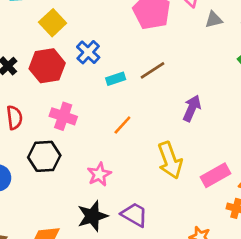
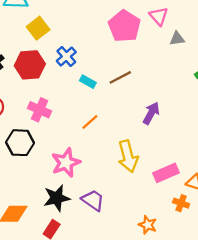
cyan rectangle: (116, 79) -> (88, 82), turned 42
pink star: (99, 174) -> (66, 163), size x1.4

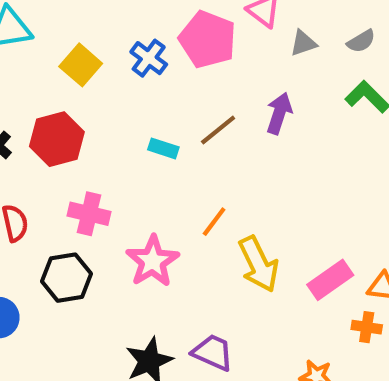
yellow square: (38, 28) -> (81, 65), moved
blue cross: (66, 56) -> (149, 58), moved
purple arrow: (151, 113) -> (279, 113), moved
orange line: (90, 122) -> (214, 222), moved
pink star: (66, 163) -> (153, 261), moved

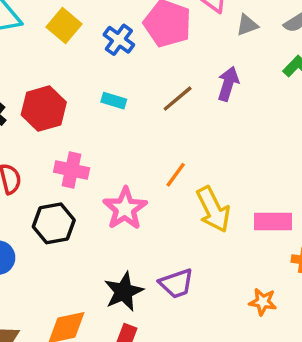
yellow square: (81, 65) -> (64, 26), moved
cyan rectangle: (163, 148) -> (114, 101), moved
pink rectangle: (330, 280) -> (273, 221), turned 36
purple trapezoid: (213, 352) -> (176, 283), turned 138

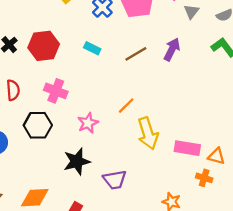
gray triangle: (247, 25) -> (191, 12), turned -42
pink star: (125, 209) -> (88, 123), size x0.7
black star: (124, 292) -> (77, 161), moved

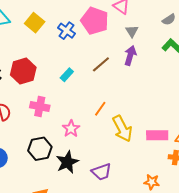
gray triangle: (191, 12) -> (132, 31), moved
cyan rectangle: (92, 48) -> (67, 75), moved, turned -64
black hexagon: (38, 125) -> (40, 149), moved

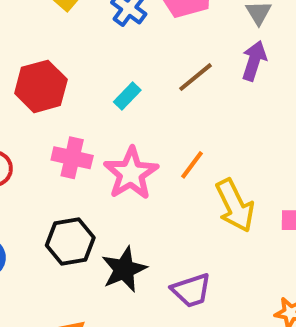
pink star: (71, 129) -> (131, 173), moved, size x1.5

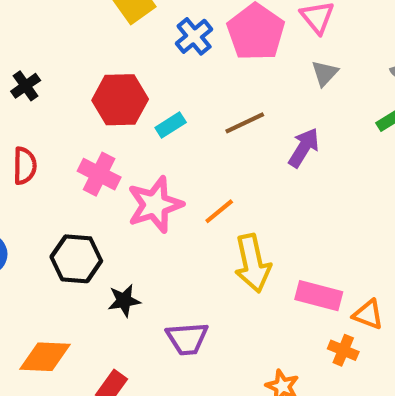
purple arrow: (254, 61) -> (304, 148), moved
red hexagon: (41, 86) -> (120, 100), moved
black star: (124, 269) -> (124, 301), size x0.7

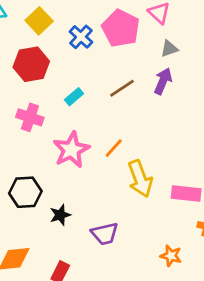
gray triangle: (325, 73) -> (169, 49), turned 36
red hexagon: (120, 100) -> (31, 64), moved
purple arrow: (304, 148) -> (163, 81), moved
pink cross: (99, 174) -> (30, 117), moved

